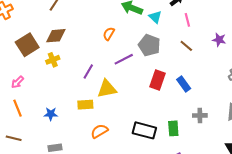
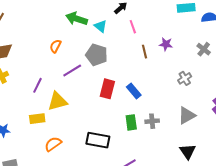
brown line: (186, 46) -> (145, 52), moved, turned 40
green rectangle: (173, 128) -> (131, 122), moved

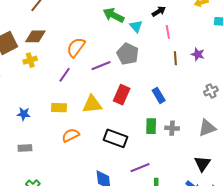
orange semicircle: (55, 46) -> (76, 47), moved, size x1.5
red rectangle: (107, 89) -> (122, 95), moved
yellow triangle: (57, 101) -> (92, 104), moved

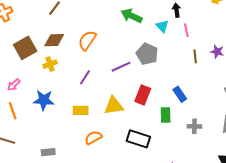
black arrow: (159, 11) -> (176, 10), turned -64
cyan triangle: (136, 26) -> (162, 26), moved
orange semicircle: (76, 47) -> (87, 40), moved
blue star: (24, 114) -> (44, 100), moved, size x1.5
green rectangle: (151, 126) -> (166, 115), moved

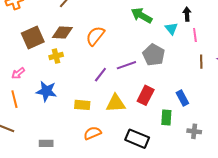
purple line: (85, 77) -> (100, 75), moved

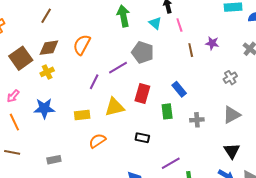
green arrow: (142, 15) -> (123, 16), turned 60
black rectangle: (137, 139) -> (142, 138), size x0.6

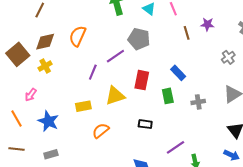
pink arrow: (13, 96) -> (31, 95), moved
blue star: (44, 108) -> (48, 121), moved, turned 30
gray rectangle: (54, 160) -> (51, 154), moved

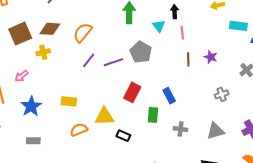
purple line: (93, 72) -> (89, 60), moved
yellow triangle: (115, 96) -> (104, 116), moved
gray rectangle: (51, 154) -> (33, 141), moved

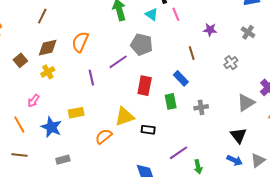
brown square: (20, 34) -> (20, 60), size x0.6
brown line: (188, 59) -> (192, 53), moved
purple line: (89, 60) -> (91, 78), moved, turned -35
yellow rectangle: (69, 101) -> (76, 113), moved
gray triangle: (216, 131) -> (246, 103), moved

